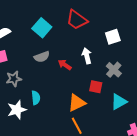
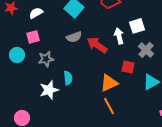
white square: (113, 37) -> (137, 26), moved
red arrow: (65, 65) -> (97, 45), size x1.5

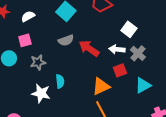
white square: (137, 26) -> (129, 29), turned -35
white arrow: (119, 36) -> (117, 49), moved, turned -70
red square: (128, 67) -> (120, 70), turned -32
white star: (49, 90) -> (41, 93), turned 30

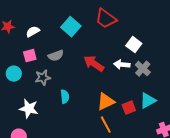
gray semicircle: (66, 40) -> (56, 56), moved
red square: (120, 70) -> (129, 108), moved
white star: (41, 93) -> (29, 109), moved

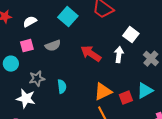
white arrow: (122, 65) -> (119, 55), turned 91
gray cross: (143, 69) -> (151, 59), moved
gray star: (43, 78) -> (37, 79), moved

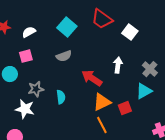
white square: (131, 35) -> (130, 32), moved
gray semicircle: (53, 46) -> (64, 56), moved
red arrow: (91, 54) -> (92, 78), moved
cyan triangle: (145, 91) -> (144, 91), moved

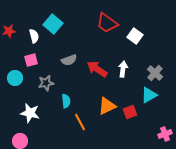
cyan square: (67, 27) -> (53, 24), moved
white semicircle: (29, 32) -> (34, 36), turned 104
red arrow: (92, 78) -> (97, 69), moved
gray star: (36, 89) -> (46, 83), moved
orange line: (102, 125) -> (80, 122), moved

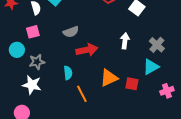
red arrow: (97, 69) -> (87, 50), moved, turned 135
gray star: (46, 83) -> (37, 62), moved
red square: (130, 112) -> (132, 84), turned 32
pink cross: (165, 134) -> (167, 91), moved

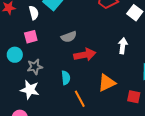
red square: (132, 84) -> (134, 97), moved

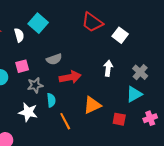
pink square: (31, 37) -> (22, 66), moved
gray star: (35, 67) -> (35, 85), moved
white star: (30, 90) -> (28, 112), moved

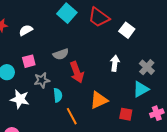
cyan square: (38, 23) -> (67, 13), moved
white semicircle: (19, 35) -> (26, 30), turned -104
red arrow: (70, 77) -> (77, 72), turned 80
white star: (28, 112) -> (20, 99), moved

